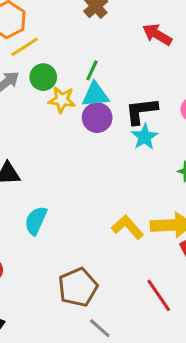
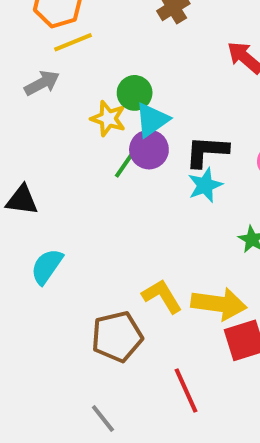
green line: (92, 70) -> (124, 165), moved
green circle: (43, 77) -> (135, 93), moved
cyan triangle: (95, 95) -> (152, 120), turned -40
brown pentagon: (78, 287) -> (117, 337), moved

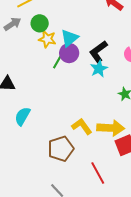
green circle: (135, 93) -> (40, 23), moved
black L-shape: (207, 151) -> (98, 52), turned -35

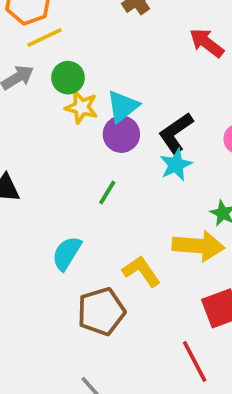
green line: (57, 62) -> (107, 192), moved
cyan semicircle: (22, 116) -> (67, 253), moved
yellow arrow: (111, 128) -> (198, 246), moved
red line: (98, 173) -> (195, 361), moved

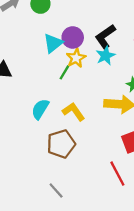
cyan triangle: (123, 106) -> (53, 43), moved
yellow star: (81, 107) -> (76, 58), moved, turned 30
yellow L-shape: (141, 271) -> (74, 112), moved

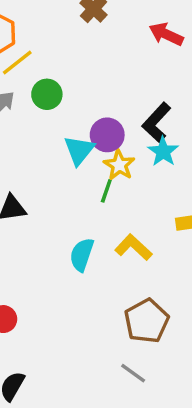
brown pentagon: (61, 144) -> (147, 321), moved

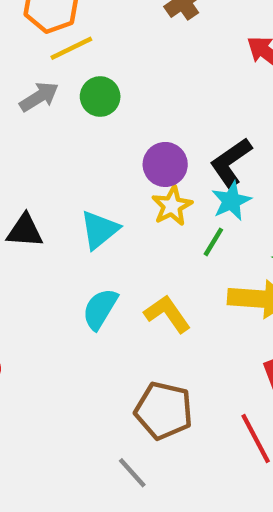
cyan triangle: (79, 150) -> (99, 230), moved
green line: (106, 191) -> (213, 242), moved
brown pentagon: (147, 321) -> (164, 411), turned 30

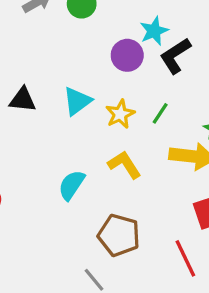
cyan star: (231, 201) -> (154, 31), moved
yellow star: (172, 206) -> (120, 114), moved
cyan semicircle: (100, 309) -> (71, 185), moved

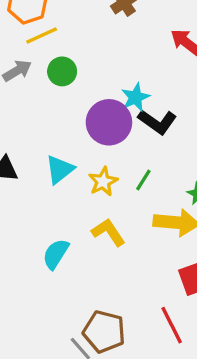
purple circle: (127, 55) -> (109, 122), size x1.4
black L-shape: (175, 56) -> (157, 122), turned -111
brown pentagon: (119, 235) -> (104, 332), moved

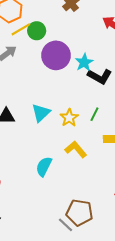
green circle: (62, 71) -> (37, 31), moved
purple circle: (109, 122) -> (56, 55), moved

